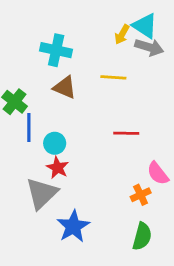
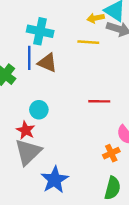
yellow arrow: (122, 34) -> (96, 18), turned 49
yellow line: (113, 77) -> (88, 42), moved
blue line: (29, 127) -> (29, 58), moved
red star: (58, 168) -> (26, 130), moved

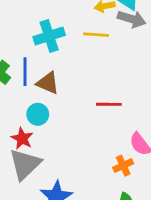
cyan cross: (40, 31) -> (49, 36), moved, turned -30
blue line: (29, 58) -> (25, 72), moved
brown triangle: (47, 63) -> (48, 83), moved

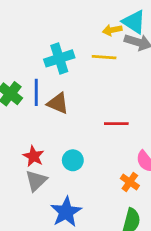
cyan circle: (38, 114) -> (73, 160), moved
gray triangle: (25, 164) -> (36, 181), size x0.7
orange cross: (123, 166) -> (130, 182), turned -30

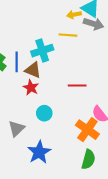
cyan cross: (59, 58) -> (42, 51), moved
red star: (33, 156) -> (31, 87), moved
orange cross: (130, 182) -> (87, 130), size x1.6

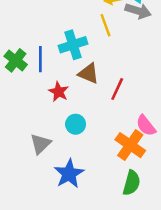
yellow line: (68, 35) -> (105, 25), turned 66
brown triangle: (33, 70) -> (89, 73), moved
red line: (77, 85) -> (117, 89), turned -66

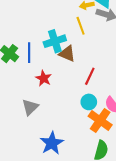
brown triangle: (89, 73) -> (67, 54), moved
cyan circle: (76, 124) -> (89, 102), moved
gray triangle: (40, 144) -> (30, 107), moved

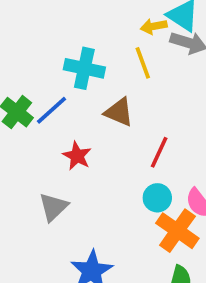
cyan cross: (55, 41) -> (84, 68), moved, turned 30
blue line: (29, 53) -> (52, 110), turned 48

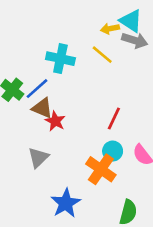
yellow line: (143, 63) -> (102, 55), turned -30
brown triangle: (119, 112) -> (42, 108), moved
orange cross: (177, 231) -> (101, 169), moved

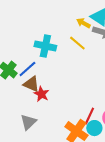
yellow arrow: (110, 29) -> (83, 23), turned 40
red line: (114, 118) -> (89, 116), moved
cyan circle: (113, 151) -> (94, 128), moved

